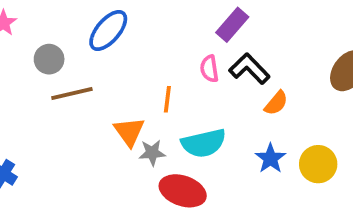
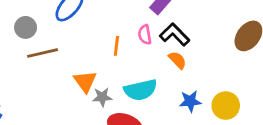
orange line: (167, 99) -> (116, 46), moved
orange semicircle: (276, 103) -> (177, 60), moved, turned -84
blue star: (270, 158) -> (190, 101), turned 30

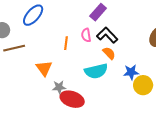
cyan semicircle: (141, 90) -> (96, 71), moved
gray star: (102, 97) -> (59, 87), moved
blue star: (190, 101) -> (131, 72), moved

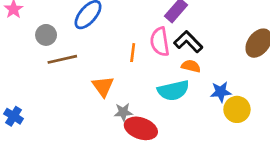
pink semicircle: (86, 35) -> (160, 42), size x1.5
orange semicircle: (109, 53) -> (191, 66), turned -32

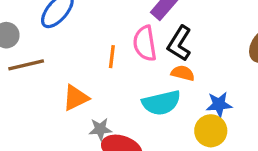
black L-shape: (188, 42) -> (179, 43), turned -104
orange triangle: (103, 86) -> (76, 98), turned 40
yellow circle: (237, 109) -> (211, 131), moved

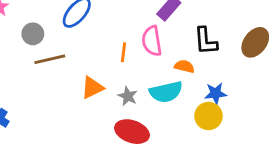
black L-shape: (179, 43) -> (206, 41), moved, turned -36
gray star: (100, 129) -> (128, 96), moved, turned 30

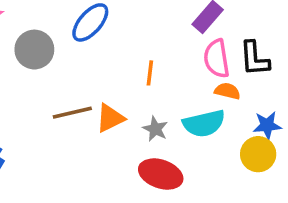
gray circle: (33, 34) -> (34, 50), size x1.4
pink semicircle: (152, 41) -> (217, 59), moved
brown line: (50, 59) -> (72, 113), moved

